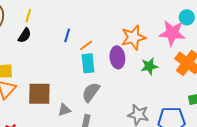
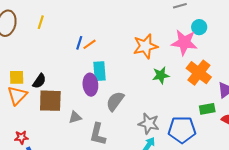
black semicircle: (25, 35) -> (39, 81), moved
orange line: (86, 45) -> (90, 44), moved
purple ellipse: (117, 57) -> (90, 85), moved
gray semicircle: (91, 92) -> (115, 101), moved

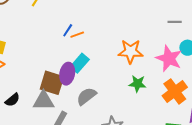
cyan rectangle: (100, 71) -> (80, 63), turned 30
black semicircle: (39, 81) -> (12, 100), moved
brown square: (50, 101) -> (52, 83), moved
gray triangle: (75, 117) -> (44, 101), size x1.6

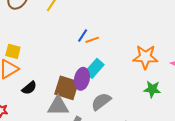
black semicircle: (12, 100) -> (29, 88), moved

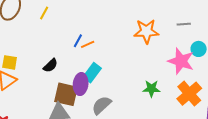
orange star: (145, 57) -> (146, 31), moved
black semicircle: (29, 88) -> (50, 65), moved

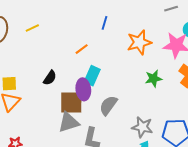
yellow line: (44, 13) -> (32, 28), turned 48
orange star: (146, 31) -> (139, 42), moved
blue line: (78, 41) -> (104, 23), moved

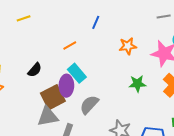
orange star: (139, 42) -> (128, 46), size x0.7
cyan rectangle: (92, 76) -> (77, 73), turned -72
brown square: (71, 103) -> (53, 97), turned -35

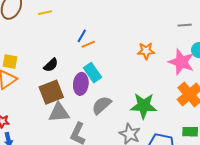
blue line: (96, 22) -> (82, 36), moved
green star: (137, 84) -> (144, 106), moved, size x1.5
brown square: (53, 97) -> (51, 92), moved

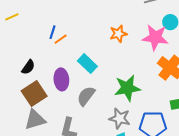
cyan rectangle: (93, 73) -> (87, 64), moved
gray triangle: (59, 113) -> (35, 120), moved

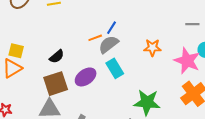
blue line: (52, 32) -> (111, 28), moved
purple ellipse: (61, 79) -> (86, 77), turned 45
gray semicircle: (86, 96) -> (108, 44), moved

